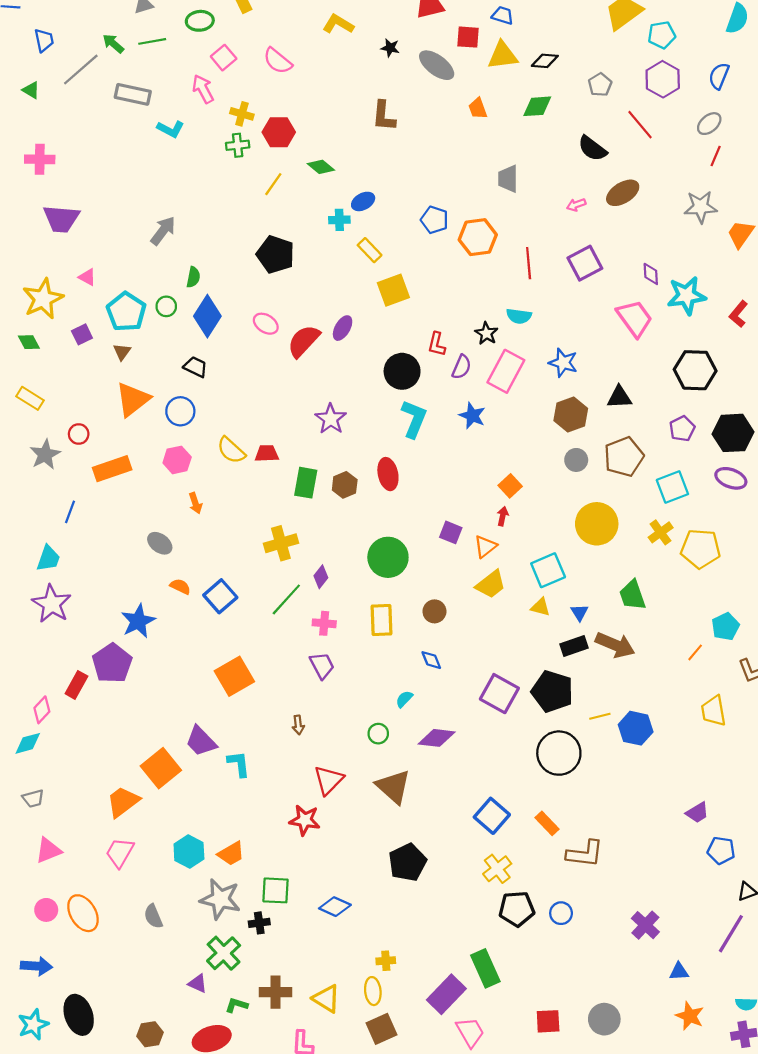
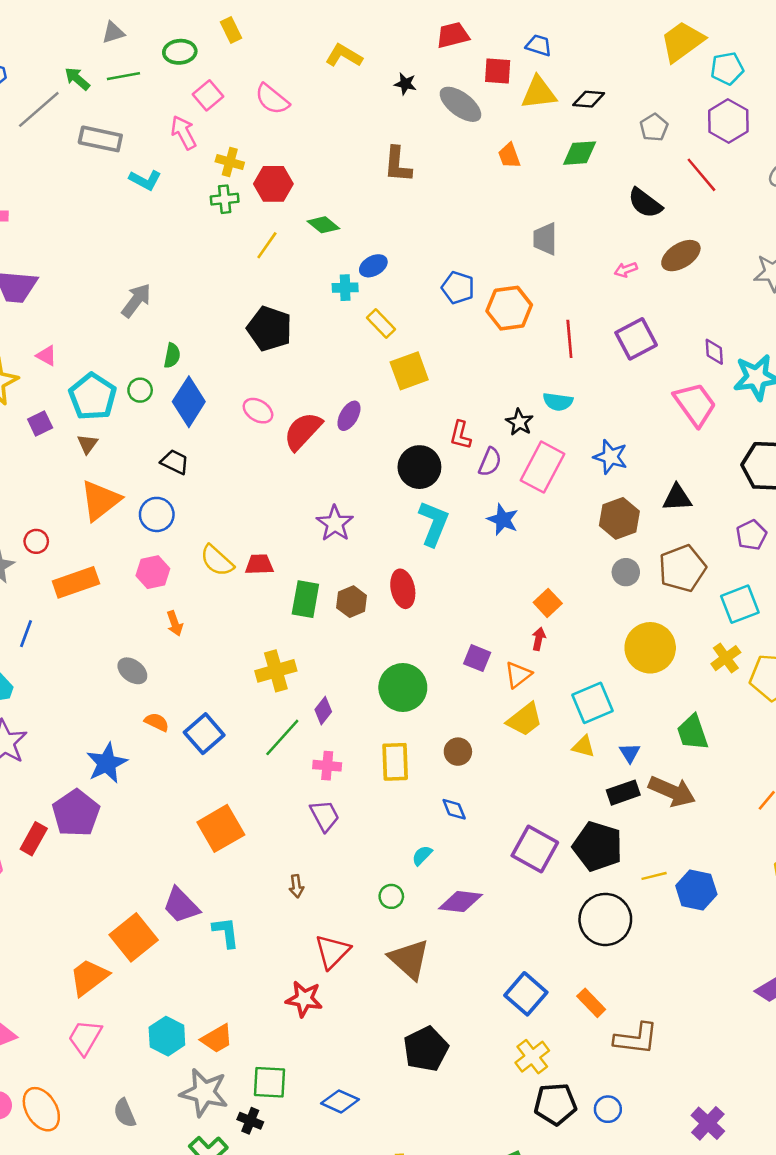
black cross: (259, 923) -> (250, 1121), turned 30

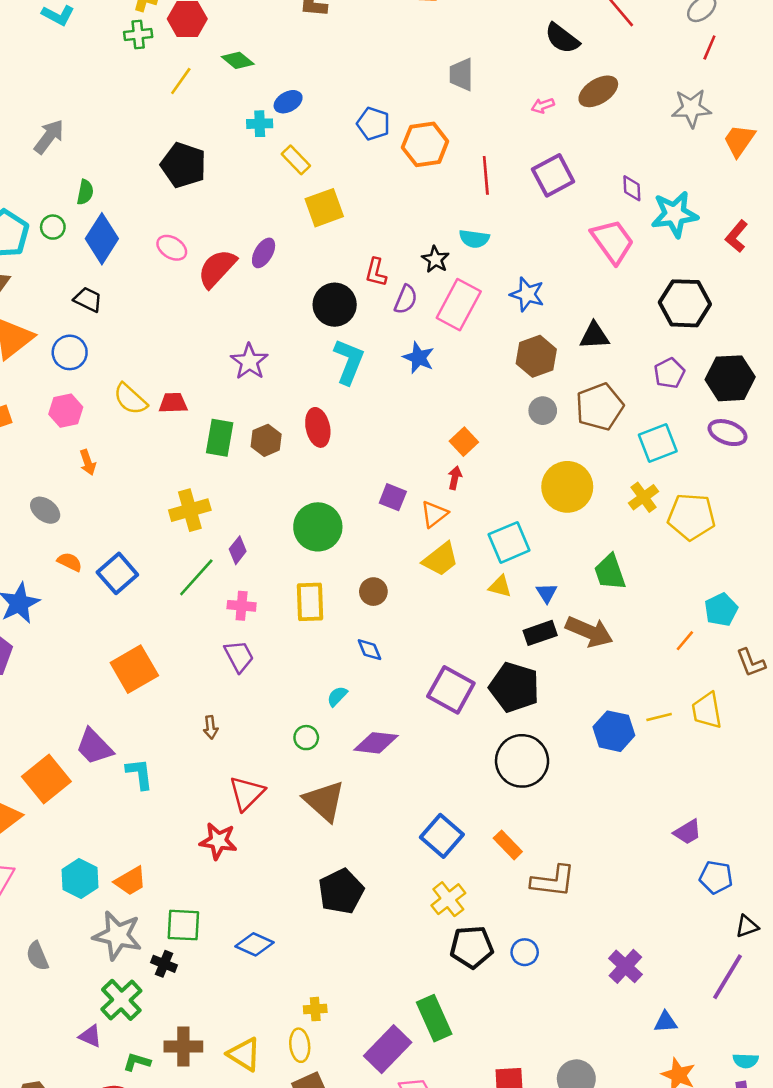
yellow line: (654, 876) -> (659, 717), moved

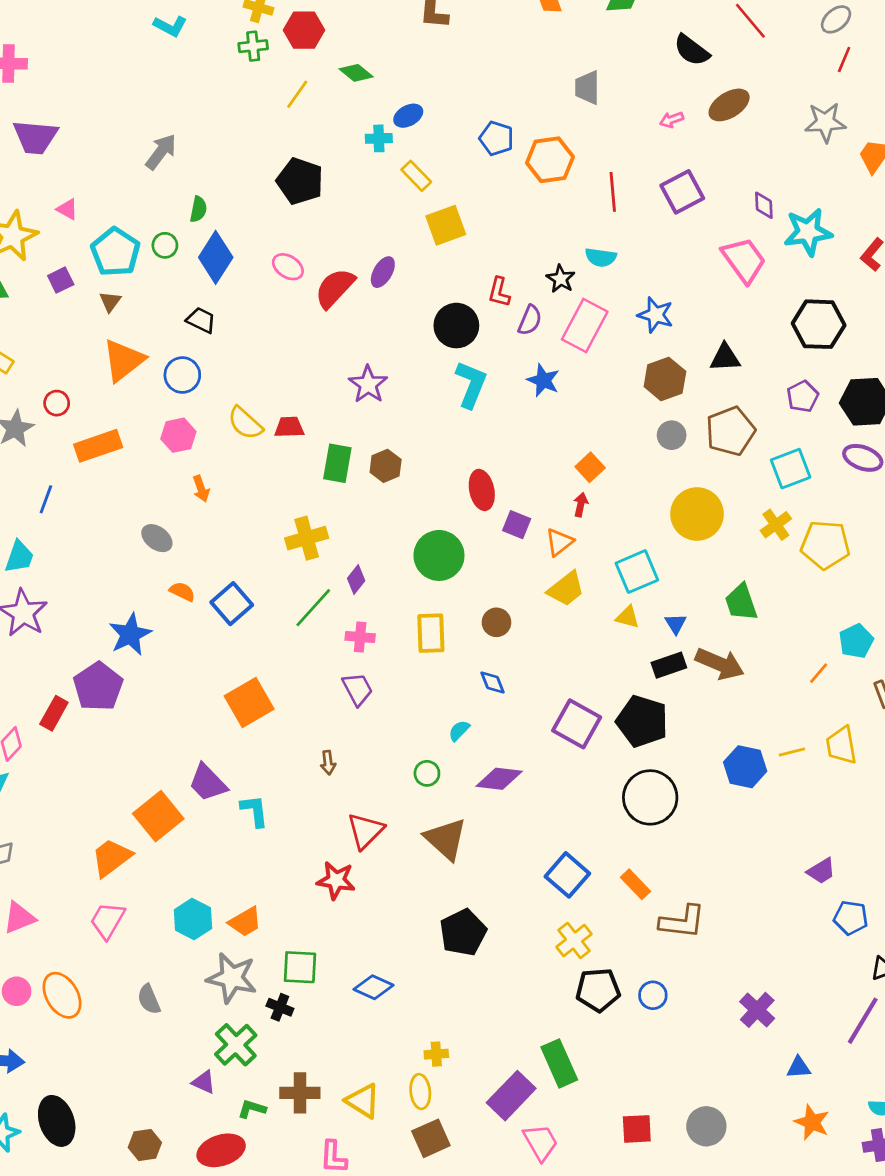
red ellipse: (318, 427) -> (482, 490), moved

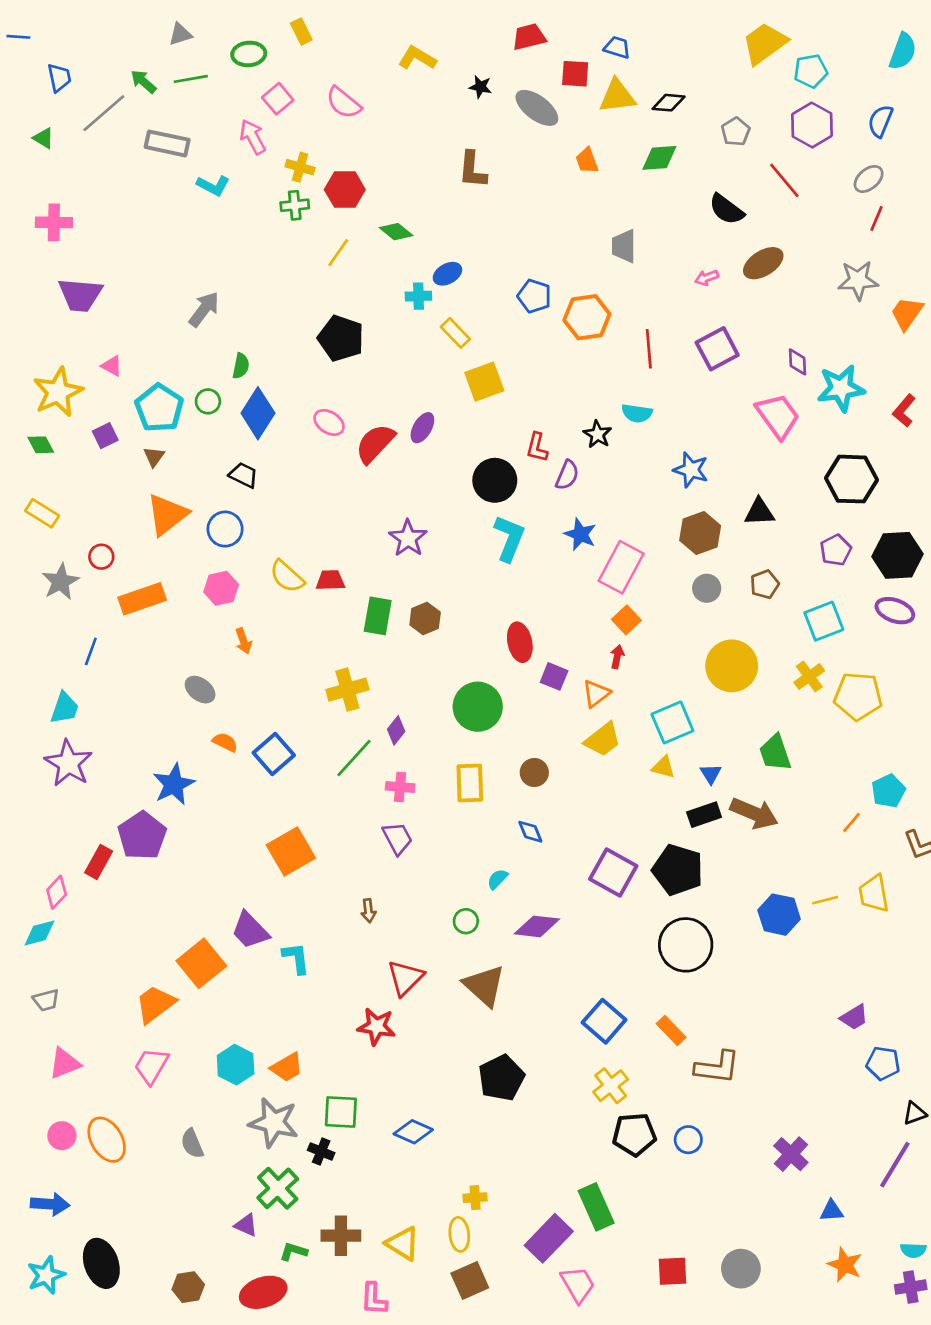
pink rectangle: (585, 326) -> (621, 567), moved
brown pentagon: (730, 431) -> (765, 584), size x0.6

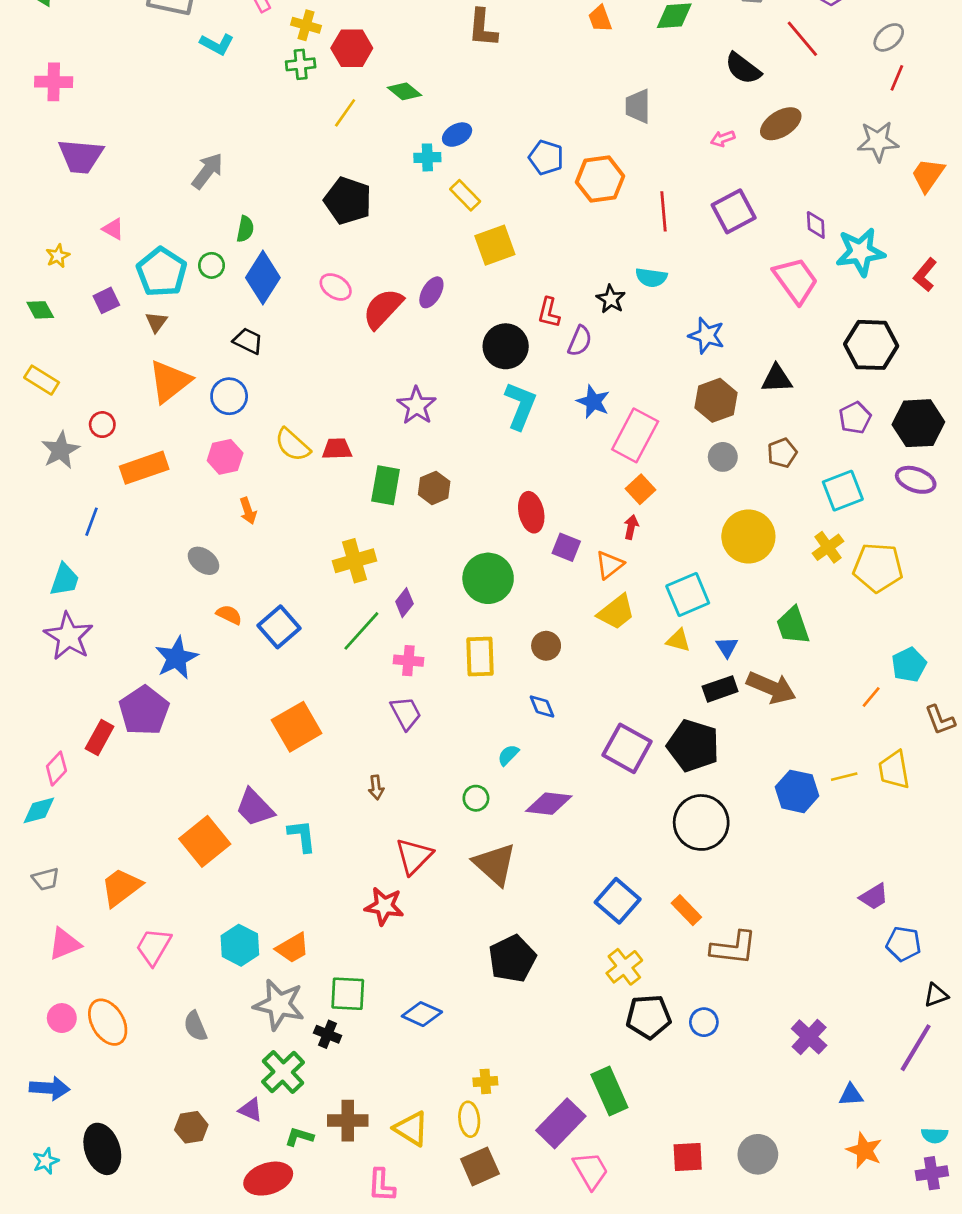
yellow star: (58, 392) -> (58, 256), size x0.5
orange trapezoid: (155, 1004) -> (121, 887), moved
cyan star: (46, 1275) -> (46, 1161), size x0.7
brown hexagon: (188, 1287) -> (191, 1127), moved

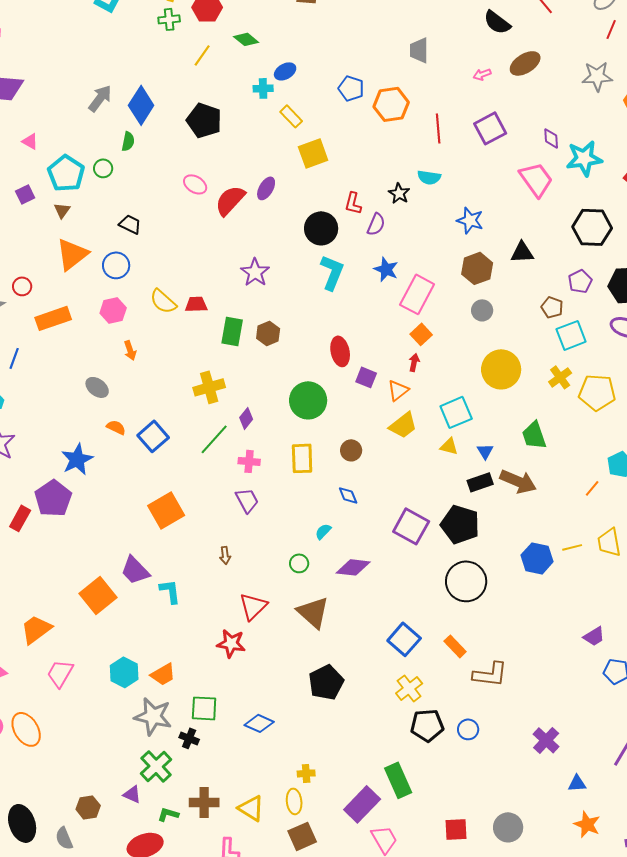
blue diamond: (263, 278) -> (141, 105), moved
brown pentagon: (782, 453) -> (552, 307), moved, turned -30
gray semicircle: (195, 1026) -> (64, 838), moved

